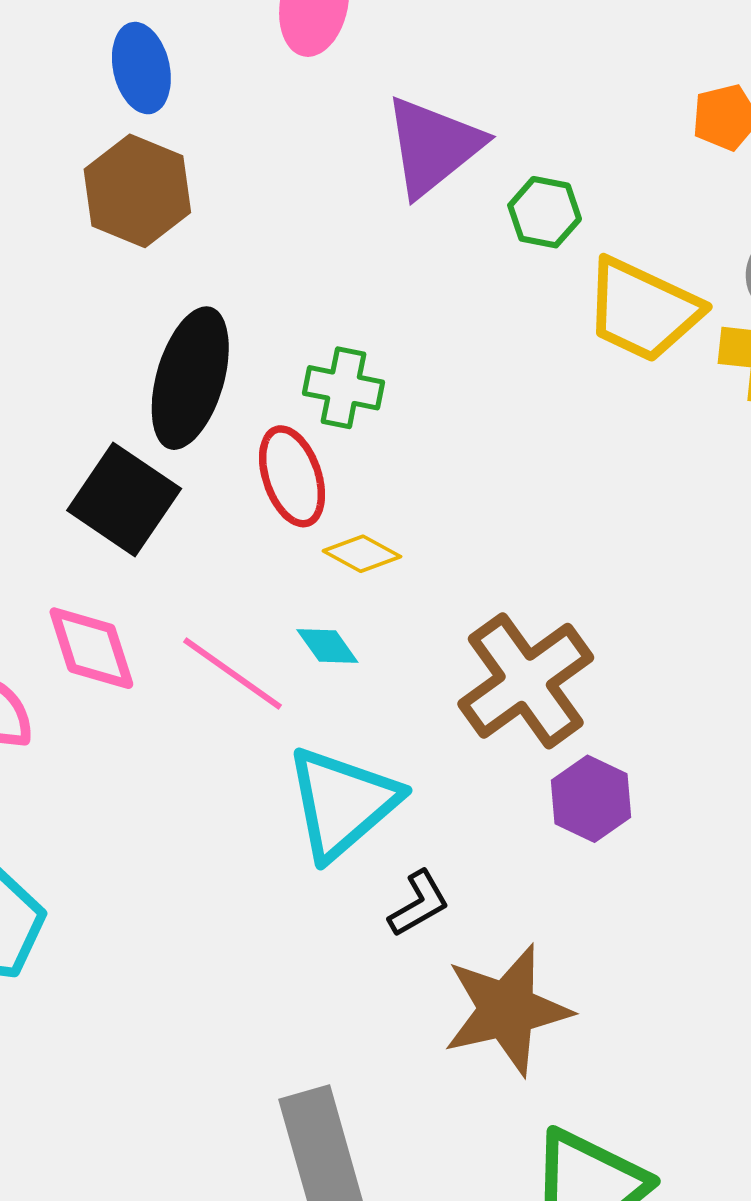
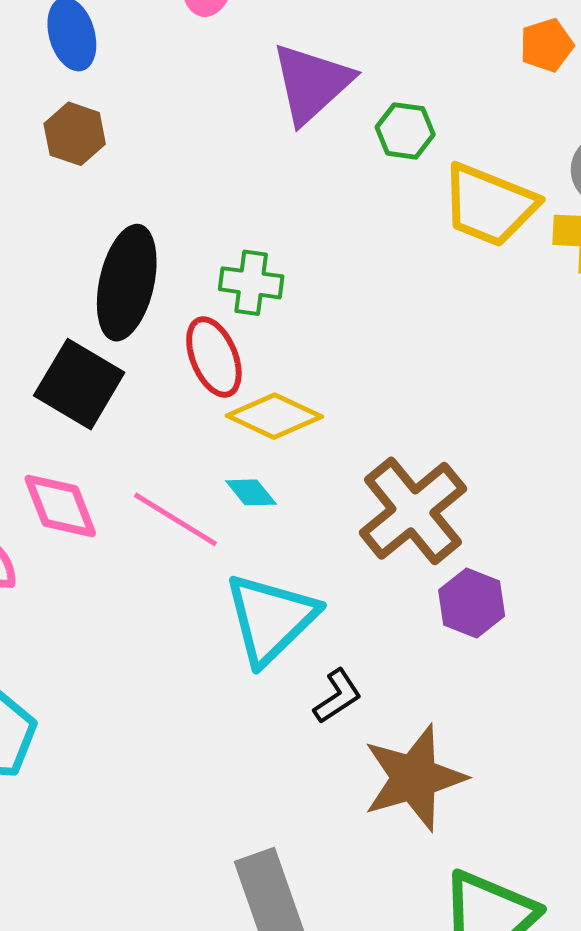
brown hexagon: (137, 191) -> (75, 134), size x0.7
yellow diamond: (362, 554) -> (274, 416), size x1.5

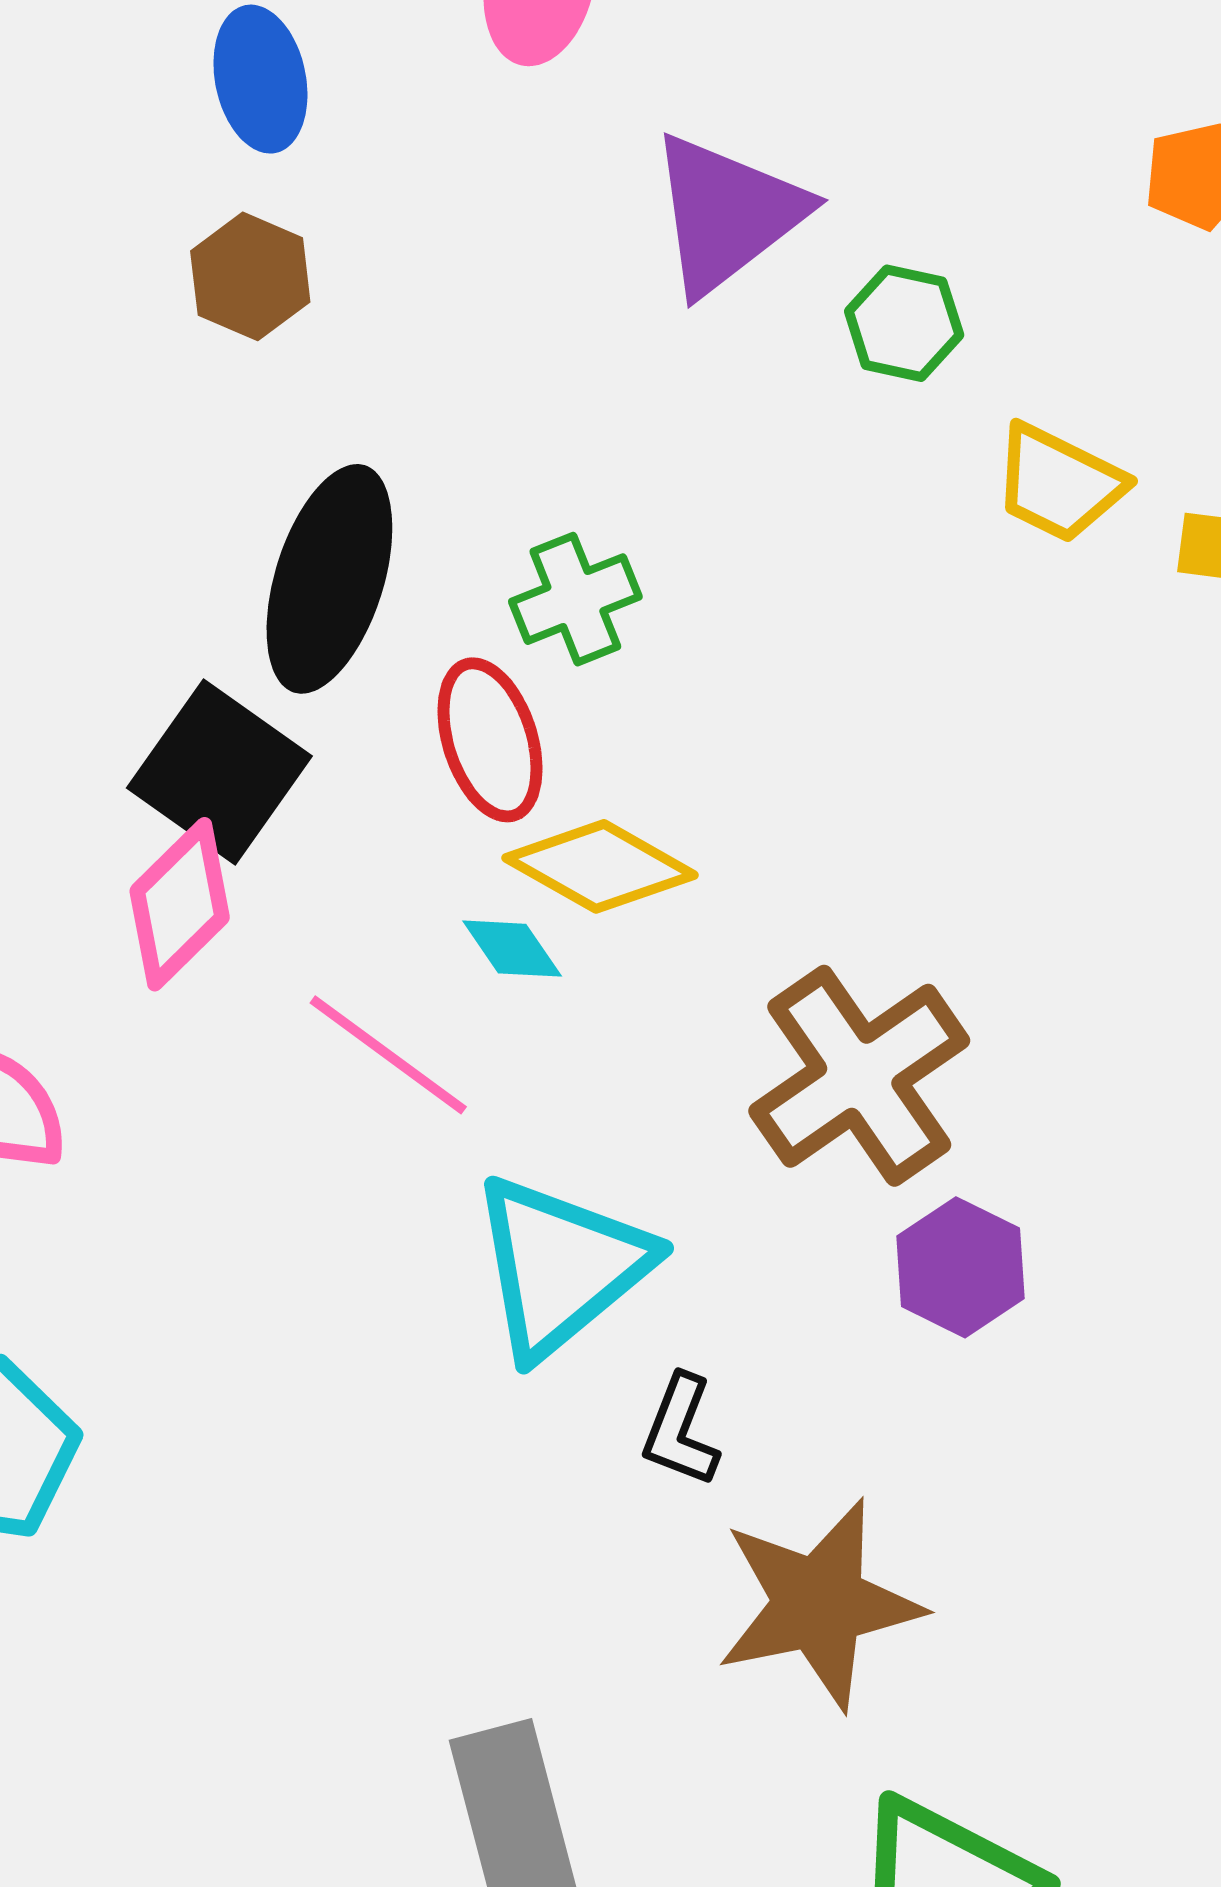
yellow trapezoid: (489, 205) -> (1059, 483), size x0.7
green cross: (251, 283) -> (575, 599), turned -34
cyan diamond: (251, 492) -> (512, 949), moved
pink diamond: (60, 506) -> (180, 904), moved, turned 62
black L-shape: (338, 696) -> (680, 1431), turned 140

